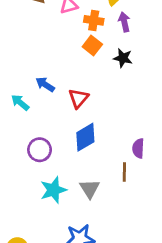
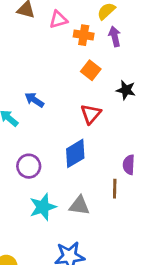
orange square: (92, 45) -> (91, 70), moved
black star: (123, 58) -> (126, 90), moved
red triangle: (78, 98) -> (91, 114), moved
gray triangle: (90, 189) -> (79, 206), turned -50

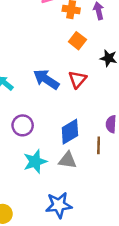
blue arrow: (34, 100) -> (46, 79), moved, size x1.5
blue diamond: (75, 153) -> (70, 132), moved

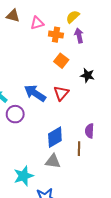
purple circle: (23, 125) -> (15, 114), moved
cyan star: (35, 162) -> (24, 176), moved

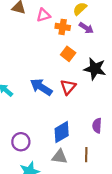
purple arrow: (79, 36) -> (86, 28), turned 136
black star: (87, 75) -> (95, 69), size x1.5
purple circle: (15, 114) -> (21, 142), moved
brown line: (79, 149) -> (86, 155), moved

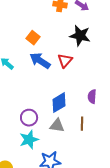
orange square: (68, 54) -> (33, 38), moved
black star: (95, 69) -> (80, 36), moved
purple circle: (21, 142) -> (29, 118), moved

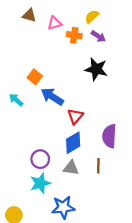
orange square: (33, 38) -> (35, 77), moved
red triangle: (65, 61) -> (75, 116), moved
purple semicircle: (92, 97) -> (109, 136), size x1.5

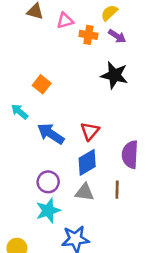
blue arrow: (52, 97) -> (51, 134), moved

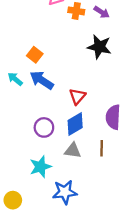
blue arrow: (51, 134) -> (42, 80), moved
purple circle: (48, 182) -> (44, 127), moved

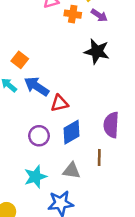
orange square: (35, 55) -> (20, 60), moved
red triangle: (77, 96) -> (59, 103), moved, turned 36
gray triangle: (73, 151) -> (72, 171), moved

